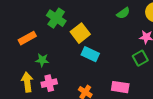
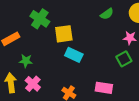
yellow square: (80, 33) -> (64, 34), turned 30
pink cross: (49, 83) -> (33, 84), turned -35

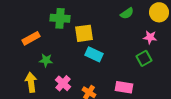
green cross: (40, 19) -> (60, 18), turned -30
pink cross: (33, 84) -> (63, 83), moved

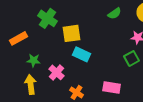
green cross: (60, 18) -> (48, 18), turned 30
yellow arrow: (31, 82) -> (31, 84), moved
pink cross: (63, 83) -> (57, 72), moved

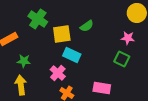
green semicircle: (115, 13) -> (87, 26), moved
green square: (132, 58) -> (122, 59), turned -35
pink cross: (57, 72) -> (58, 73), moved

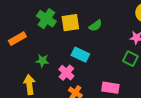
yellow square: (62, 34) -> (70, 23), moved
green star: (24, 61) -> (42, 61), moved

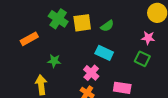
cyan rectangle: (80, 55) -> (104, 53), moved
pink cross: (66, 73) -> (91, 73), moved

